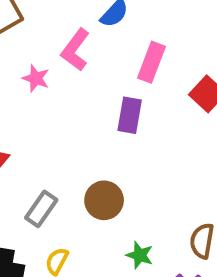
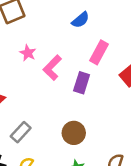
pink L-shape: (75, 50) -> (52, 68), moved
brown circle: (104, 200) -> (74, 133), moved

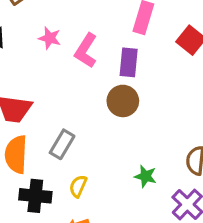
brown circle: (74, 133) -> (123, 101), moved

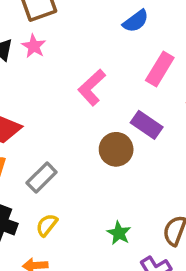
pink star: (50, 38) -> (34, 46), moved
purple rectangle: (129, 62) -> (147, 125), moved, turned -76

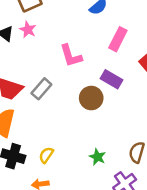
pink L-shape: (92, 87) -> (71, 56), turned -60
gray rectangle: (42, 177) -> (41, 89), moved

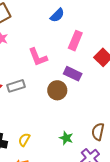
gray rectangle: (41, 89) -> (16, 86), turned 36

